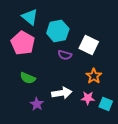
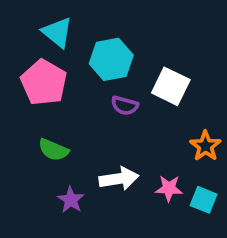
orange star: (94, 76) -> (205, 146), moved

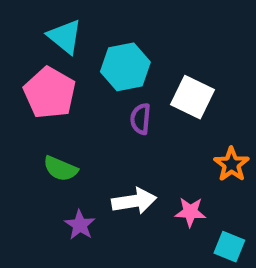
purple semicircle: (125, 106) -> (141, 119), turned 80
cyan square: (204, 200) -> (229, 247), moved

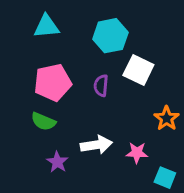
cyan triangle: (65, 37) -> (46, 26), turned -44
cyan hexagon: (125, 67) -> (110, 36), moved
pink pentagon: (50, 93) -> (53, 82), moved, turned 30

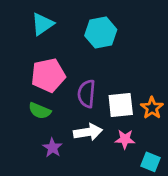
cyan triangle: (46, 26) -> (42, 24), turned -30
white square: (138, 70) -> (121, 105), moved, turned -32
purple semicircle: (101, 86) -> (87, 94), moved, size x1.4

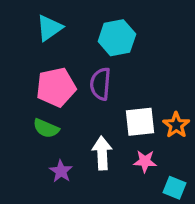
purple semicircle: (87, 94) -> (100, 84), moved
white arrow: (88, 132) -> (102, 153), turned -84

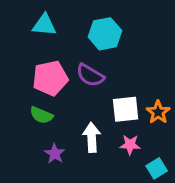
cyan triangle: (49, 28) -> (44, 25), turned 40
purple semicircle: (100, 84) -> (90, 75), turned -64
cyan square: (175, 188) -> (157, 168), turned 36

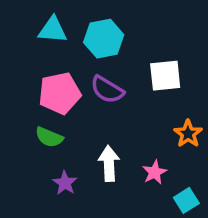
cyan hexagon: (105, 34) -> (104, 39), moved
white square: (126, 109) -> (165, 76), moved
pink star: (130, 145) -> (155, 172), turned -30

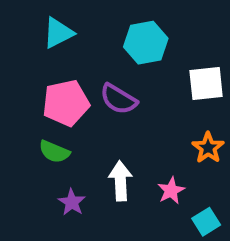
cyan triangle: (53, 30) -> (58, 33), turned -32
cyan hexagon: (104, 39) -> (146, 43), moved
white square: (165, 76) -> (206, 84), moved

